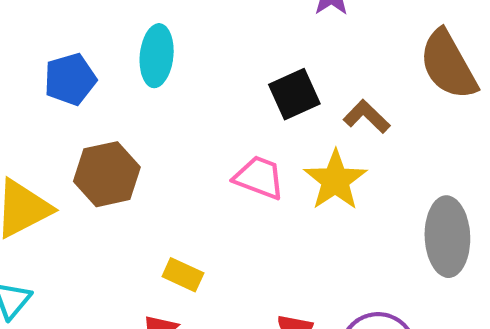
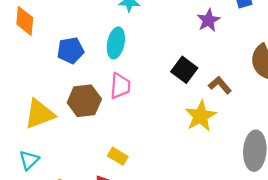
black square: (294, 94) -> (184, 70), turned -35
pink trapezoid: (259, 177) -> (120, 86), moved, turned 68

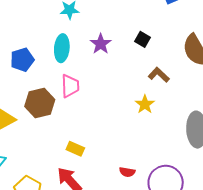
purple star: (208, 20) -> (101, 44), moved
black square: (184, 70) -> (143, 39), moved, size x0.7
yellow star: (201, 116) -> (145, 104), size x0.7

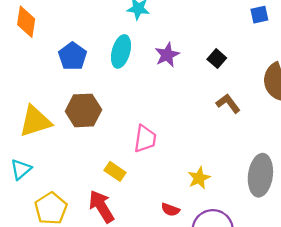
blue pentagon: (22, 60) -> (72, 56), turned -30
pink trapezoid: (70, 86) -> (145, 139), moved
yellow star: (145, 104) -> (199, 178), moved

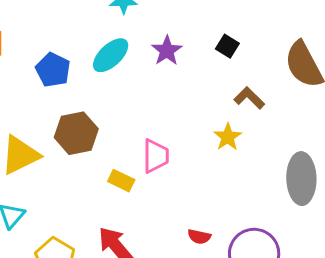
cyan ellipse: (121, 51) -> (111, 55), turned 40
yellow rectangle: (115, 171) -> (121, 181), moved
yellow star: (199, 178) -> (228, 137), moved

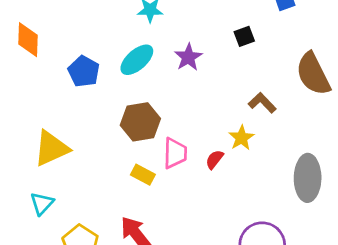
black square: (227, 46) -> (244, 36), moved, turned 36
brown hexagon: (76, 133) -> (140, 122), moved
red semicircle: (199, 237) -> (214, 159), moved, turned 114

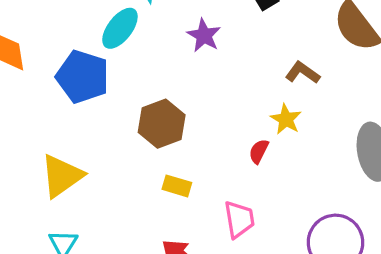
cyan ellipse: (137, 60) -> (120, 28), moved
blue pentagon: (84, 71) -> (83, 77), size x1.4
pink trapezoid: (175, 153) -> (239, 219), moved

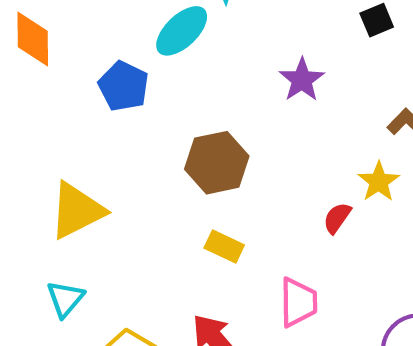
purple star: (204, 35) -> (302, 80), moved
blue pentagon: (83, 77) -> (124, 86), size x0.7

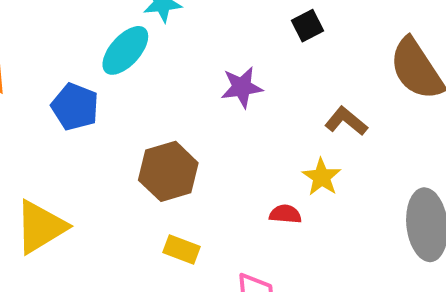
purple star: (302, 80) -> (242, 87), turned 30
red semicircle: (337, 218) -> (285, 214), turned 64

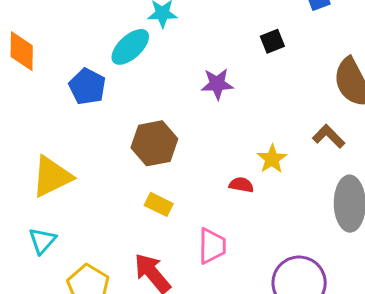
brown L-shape: (346, 121) -> (329, 136), moved

